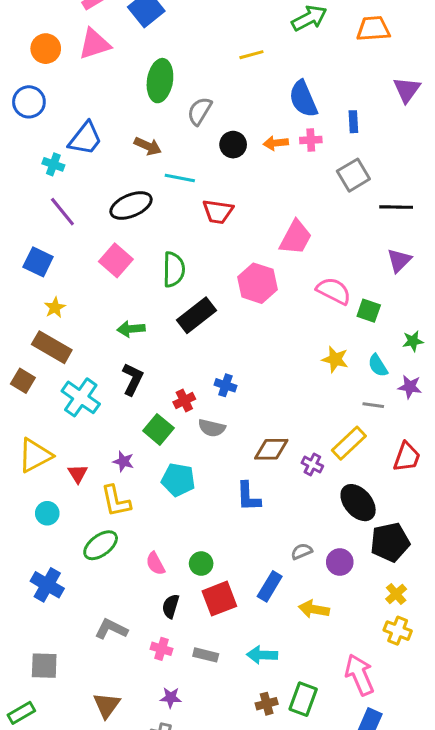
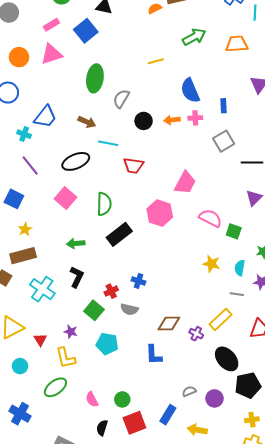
brown rectangle: (52, 347) -> (23, 256), turned -45
cyan semicircle: (378, 365) -> (240, 268), turned 42
yellow cross: (396, 594) -> (252, 420), turned 32

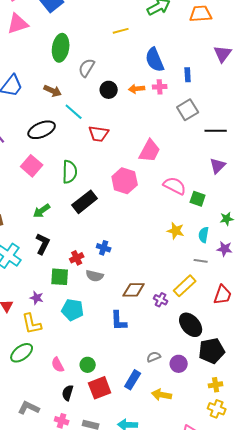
cyan line: (108, 143) -> (74, 112), turned 30
green arrow: (76, 243) -> (42, 211), turned -30
green square: (94, 310) -> (60, 277), turned -36

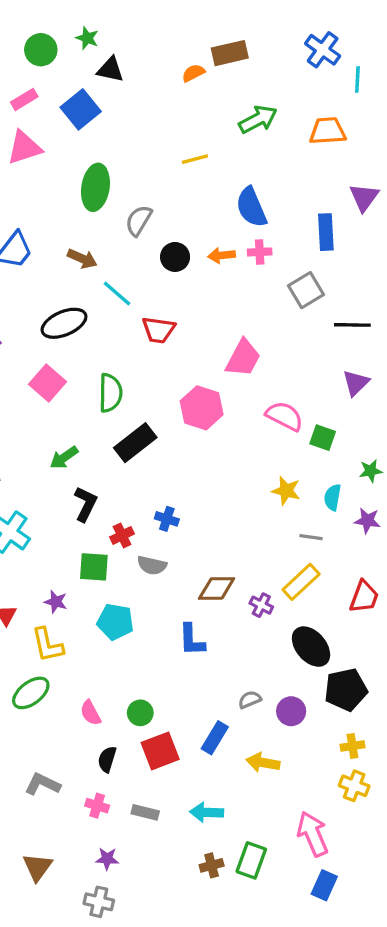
blue rectangle: (188, 75) -> (326, 232), moved, size x1.5
black L-shape: (43, 244) -> (86, 504), moved
gray line: (201, 261) -> (311, 537), moved

